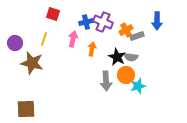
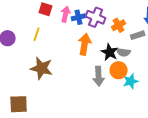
gray rectangle: (137, 36) -> (138, 35), moved
pink arrow: (73, 39) -> (66, 14), moved
orange arrow: (92, 49) -> (85, 44), size x1.5
brown star: (32, 63) -> (42, 68), moved

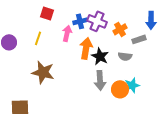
pink arrow: (66, 14) -> (67, 33), moved
black star: (110, 52) -> (100, 56), moved
orange circle: (119, 70) -> (120, 89), moved

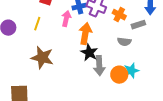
orange cross: (120, 29) -> (119, 15), turned -32
black star: (100, 56) -> (89, 53), moved

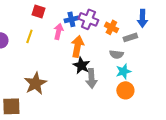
brown star: (42, 58) -> (35, 83), moved, turned 30
cyan star: (131, 71) -> (123, 71), moved
orange circle: (119, 75) -> (125, 90), moved

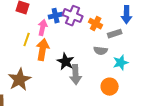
yellow line: (29, 36) -> (27, 40), moved
orange arrow: (77, 46) -> (43, 50), moved
cyan star: (123, 71) -> (121, 63), moved

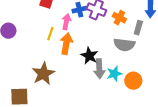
gray rectangle: (115, 34) -> (138, 28), turned -56
gray semicircle: (101, 51) -> (124, 45), size x1.5
cyan star: (121, 63) -> (114, 74), moved

